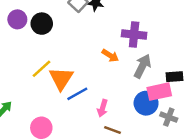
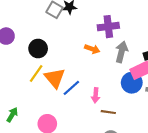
black circle: (42, 24) -> (38, 49), moved

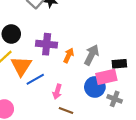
purple cross: (108, 27) -> (47, 44), moved
orange arrow: (92, 49) -> (69, 55), moved, turned -96

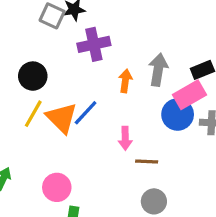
purple cross: (47, 44) -> (94, 44), moved
blue line: (35, 79) -> (86, 113), moved

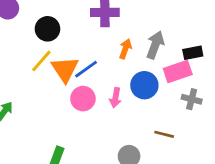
blue circle: (178, 114) -> (144, 85), moved
brown line: (147, 161) -> (164, 134), moved
pink circle: (57, 187) -> (83, 99), moved

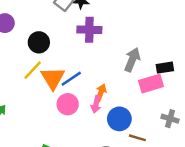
orange arrow: (125, 49) -> (101, 92), moved
blue circle: (144, 85) -> (119, 119), moved
gray cross: (192, 99) -> (170, 119), moved

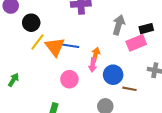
black circle: (39, 42) -> (31, 23), moved
blue line: (71, 79) -> (70, 46), turned 48
pink circle: (68, 104) -> (69, 79), moved

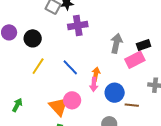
black circle: (31, 23) -> (33, 38), moved
blue line: (70, 46) -> (70, 67), turned 42
orange triangle: (55, 47) -> (59, 106), moved

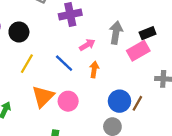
pink arrow: (94, 84) -> (87, 45), moved, turned -120
blue circle: (115, 93) -> (119, 101), moved
brown line: (132, 105) -> (137, 103), turned -64
orange triangle: (59, 106) -> (43, 96), moved, turned 30

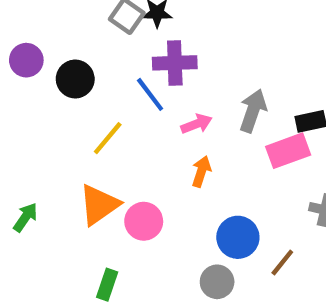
blue line: (64, 63) -> (150, 94), moved
yellow line: (27, 64) -> (108, 138), moved
brown line: (137, 103) -> (282, 262), moved

